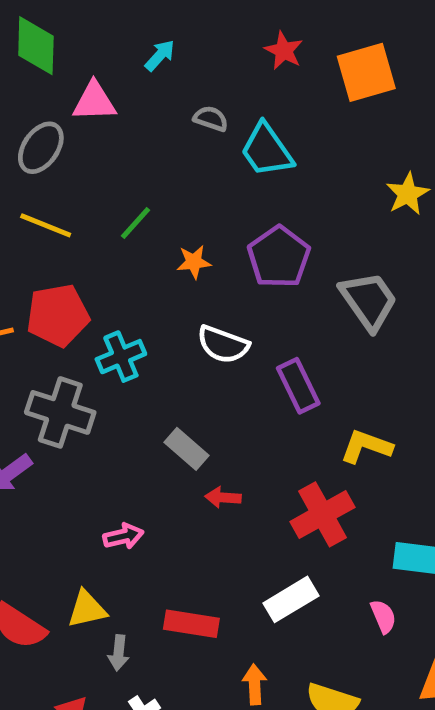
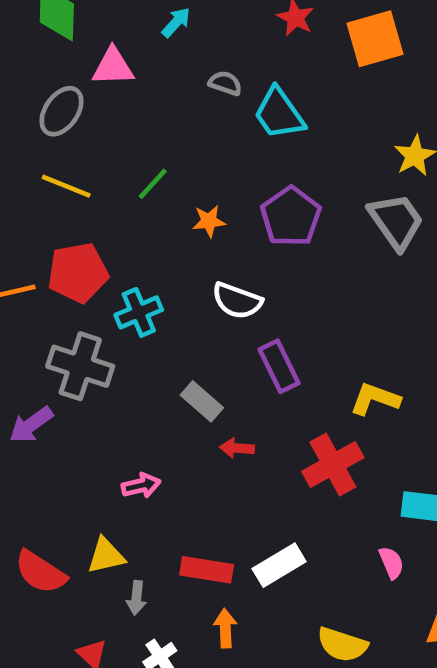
gray trapezoid: (369, 301) -> (396, 221), moved
purple rectangle: (298, 386) -> (279, 366), moved
white rectangle: (291, 599) -> (279, 565), moved
orange arrow: (255, 684) -> (225, 628), moved

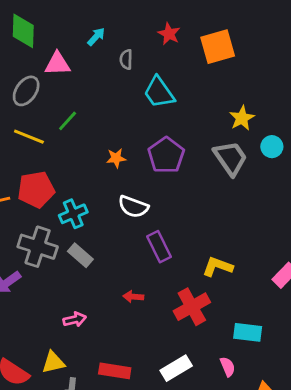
gray semicircle: (225, 83) -> (126, 59), moved, turned -108
green line: (153, 184) -> (68, 121), moved
gray rectangle: (202, 401) -> (80, 255), moved
white rectangle: (279, 565) -> (176, 368), moved

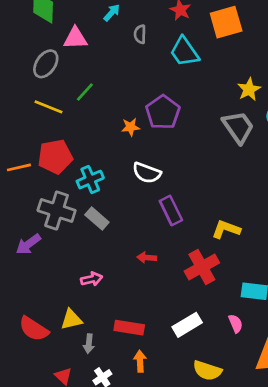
cyan trapezoid: (159, 92) -> (184, 52), moved
purple pentagon: (166, 155) -> (163, 112), moved

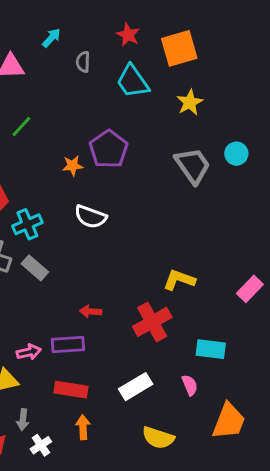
yellow star: (249, 89) -> (190, 102), moved
purple rectangle: (171, 210) -> (68, 345), moved, turned -68
pink arrow: (92, 279) -> (29, 352), moved
gray arrow: (89, 344) -> (23, 420), moved

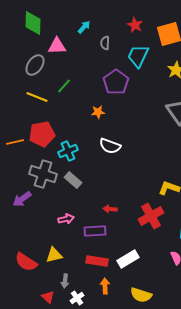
cyan trapezoid: (133, 81) -> (138, 56), turned 60
purple pentagon: (109, 149) -> (116, 82), moved
pink arrow: (29, 352) -> (66, 219), moved
white rectangle: (136, 387) -> (128, 259), moved
yellow semicircle: (158, 438) -> (141, 295), moved

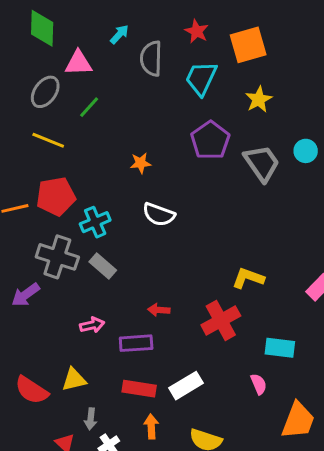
gray semicircle: (105, 43) -> (151, 59), size x1.6
purple pentagon: (116, 82) -> (210, 140), moved
green line: (64, 86) -> (89, 107), moved

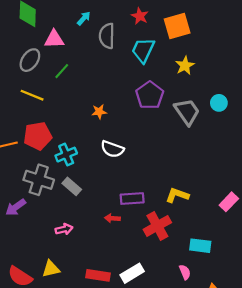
purple rectangle: (136, 343) -> (132, 198), moved

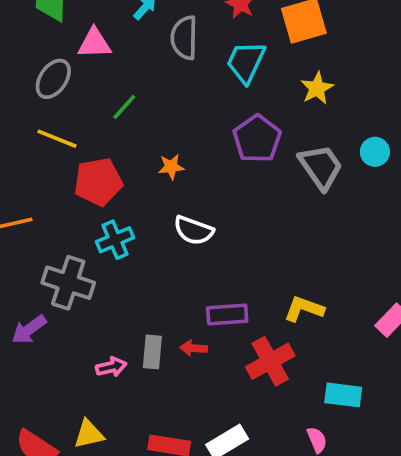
green line: (62, 71) -> (124, 107), moved
red pentagon: (38, 136) -> (98, 182), moved
gray rectangle: (72, 186) -> (152, 352), moved, turned 54

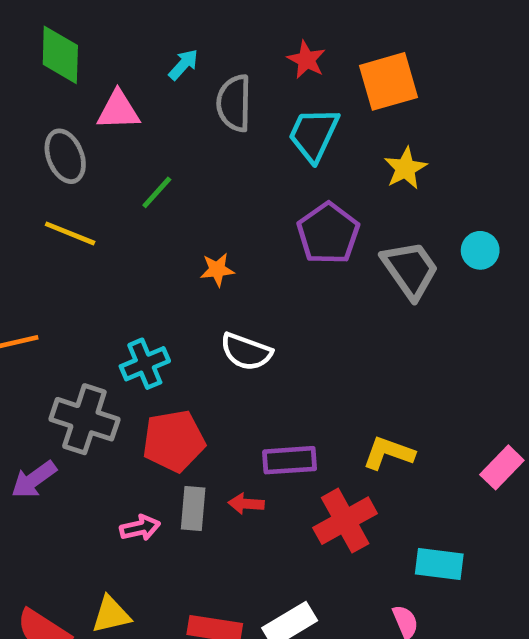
gray ellipse: (53, 79) -> (65, 156), turned -57
red pentagon: (98, 182) -> (174, 441), moved

